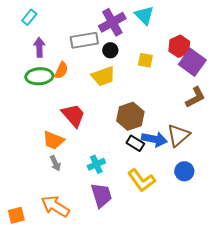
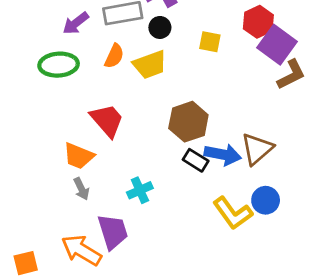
purple arrow: (39, 47) -> (76, 23), moved, turned -126
orange semicircle: (61, 70) -> (114, 56), moved
brown L-shape: (195, 97) -> (291, 75), moved
yellow L-shape: (141, 180) -> (233, 213), moved
purple trapezoid: (101, 195) -> (113, 232), moved

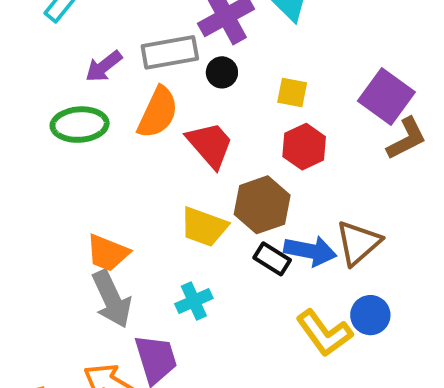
red hexagon: (258, 22) -> (304, 147), moved
orange semicircle: (114, 56) -> (158, 113), size x1.5
yellow trapezoid: (150, 65) -> (204, 227), moved, turned 40
red trapezoid: (107, 120) -> (210, 145), moved
gray arrow: (81, 189) -> (112, 299), size x1.8

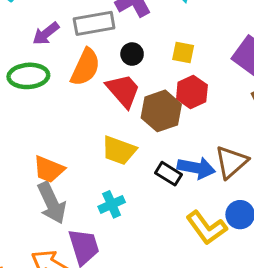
black circle: (222, 72) -> (132, 54), moved
brown hexagon: (262, 205) -> (161, 111), moved

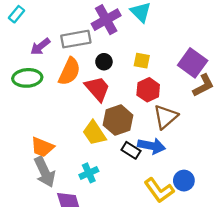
brown hexagon: (161, 111) -> (118, 120), moved
yellow trapezoid: (119, 150) -> (94, 133), turned 36
brown triangle: (231, 162) -> (166, 117), moved

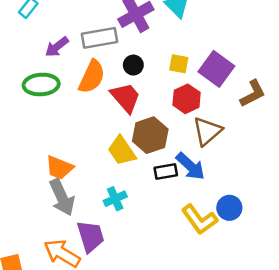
purple square: (193, 63) -> (216, 69), moved
blue arrow: (151, 146) -> (190, 166), turned 32
black rectangle: (131, 150) -> (166, 171), turned -42

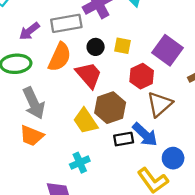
yellow square: (179, 64) -> (123, 46), moved
gray arrow: (62, 197) -> (34, 103), moved
blue circle: (229, 208) -> (173, 158), moved

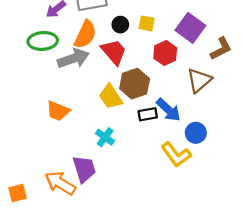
gray arrow: (34, 103) -> (73, 58), moved, turned -84
brown triangle: (160, 104) -> (199, 80), moved
cyan cross: (80, 163) -> (105, 137), turned -30

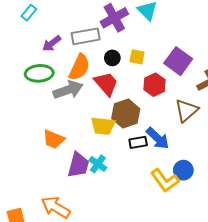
yellow trapezoid: (110, 97) -> (103, 126), turned -50
blue circle: (196, 133) -> (183, 170), moved
purple trapezoid: (84, 169) -> (78, 165), moved, turned 32

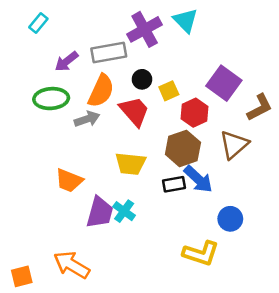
yellow square: (137, 57) -> (169, 91), moved, turned -35
gray arrow: (68, 90) -> (87, 119), size x0.7
brown hexagon: (126, 114) -> (183, 148), moved
yellow L-shape: (165, 180) -> (201, 253), moved, turned -36

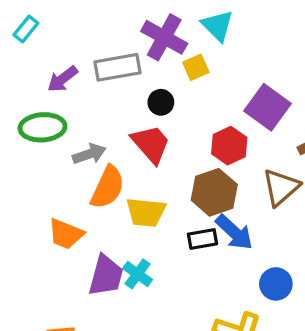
purple cross: (145, 29) -> (164, 37), turned -32
orange semicircle: (101, 91) -> (108, 187), moved
yellow square: (169, 91) -> (196, 67), moved

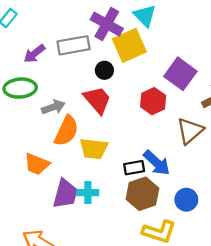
yellow square: (196, 67) -> (129, 45), size x1.8
brown hexagon: (214, 192) -> (142, 194), moved
cyan cross: (138, 274) -> (88, 193), turned -36

